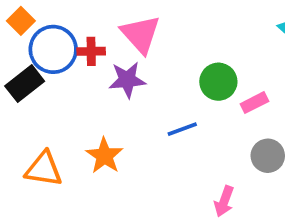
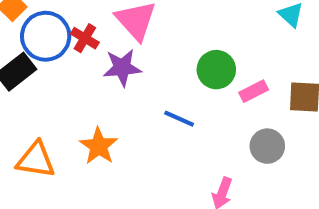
red cross: (91, 51) -> (85, 38), turned 32
blue line: (182, 129) -> (179, 119), turned 44

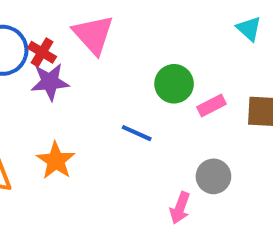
purple star: (122, 68) -> (50, 82), moved
gray circle: (267, 146) -> (213, 176), moved

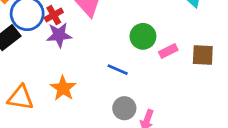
red cross: (42, 52) -> (54, 15), turned 30
gray circle: (213, 176) -> (124, 108), moved

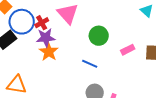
green circle: (143, 36) -> (99, 36), moved
orange star: (63, 88) -> (49, 52), moved

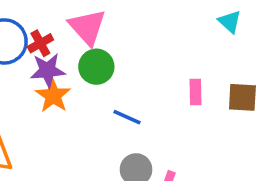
green circle: (99, 36) -> (96, 67), moved
pink rectangle: (128, 50) -> (196, 92), turned -64

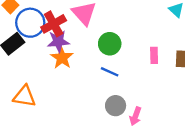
red cross: (40, 43) -> (54, 24), size x1.5
green circle: (96, 67) -> (110, 44), moved

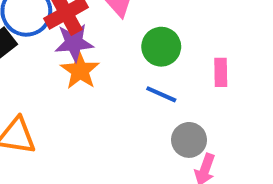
pink rectangle: (154, 55) -> (221, 72), moved
gray circle: (116, 106) -> (189, 140), moved

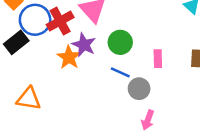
purple star: (74, 43) -> (84, 45), moved, turned 30
gray circle: (189, 140) -> (139, 89), moved

